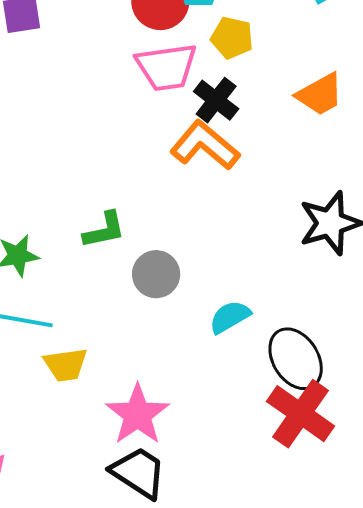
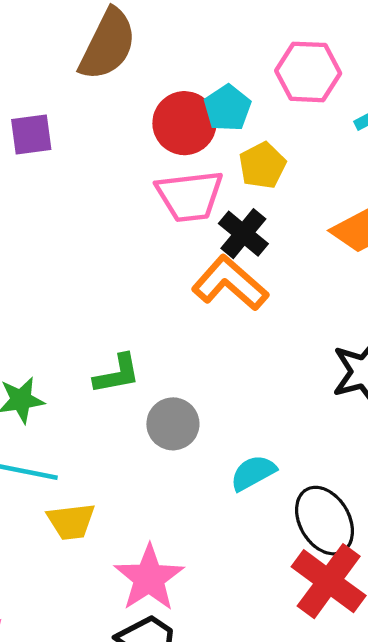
yellow pentagon: (232, 38) -> (262, 165), turned 30

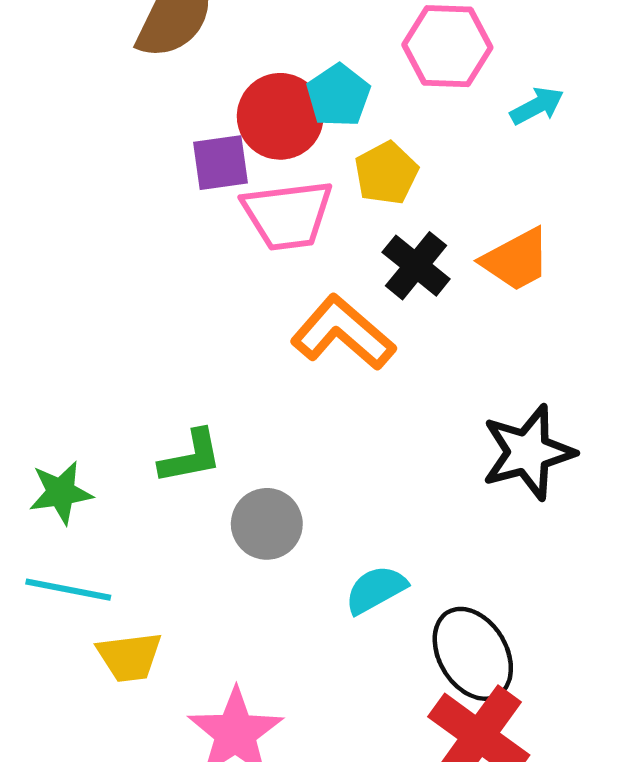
purple square: (31, 134) -> (220, 163), moved
black cross: (243, 234) -> (416, 266), moved

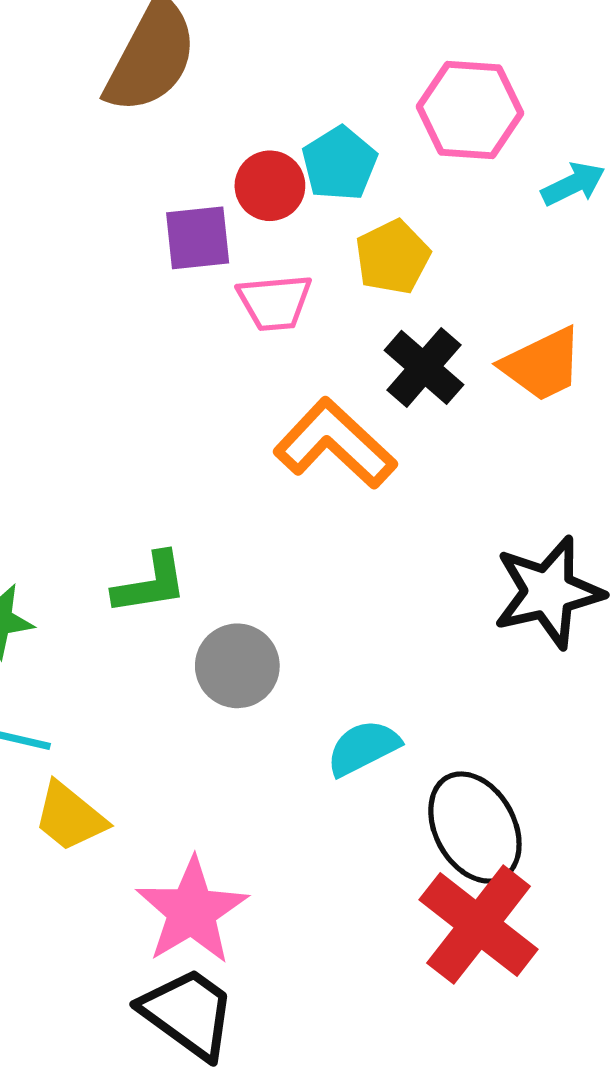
red circle: (280, 116) -> (270, 186), size x0.7
pink trapezoid: (288, 215) -> (275, 302), size x0.7
yellow trapezoid: (129, 657) -> (70, 817), turned 44

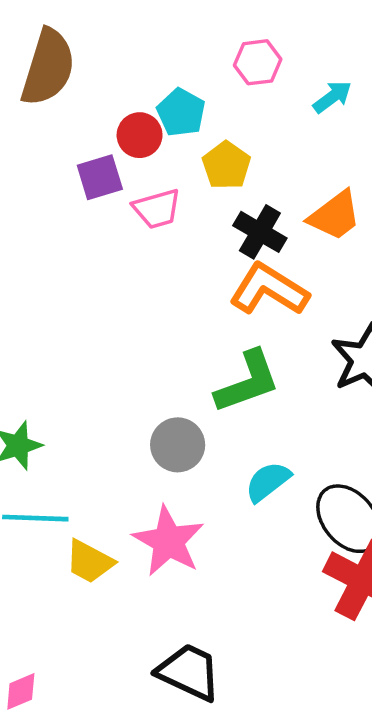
pink hexagon: (470, 110) -> (258, 62), size x0.7
orange L-shape: (335, 444) -> (269, 289), moved
green L-shape: (150, 583) -> (248, 382), moved, size x1.4
pink star: (192, 911) -> (168, 541), moved

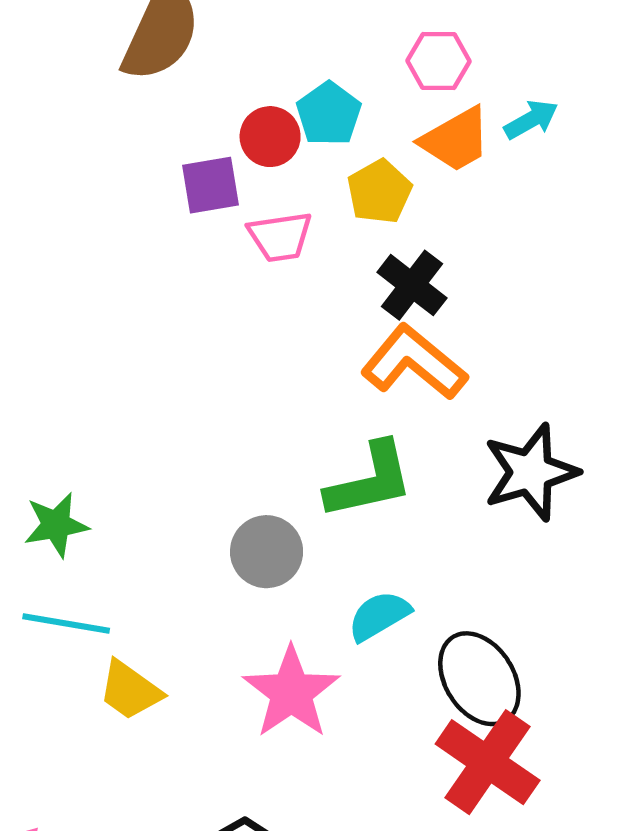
orange trapezoid: (335, 216) -> (456, 140), moved
pink star: (168, 541) -> (291, 692), moved

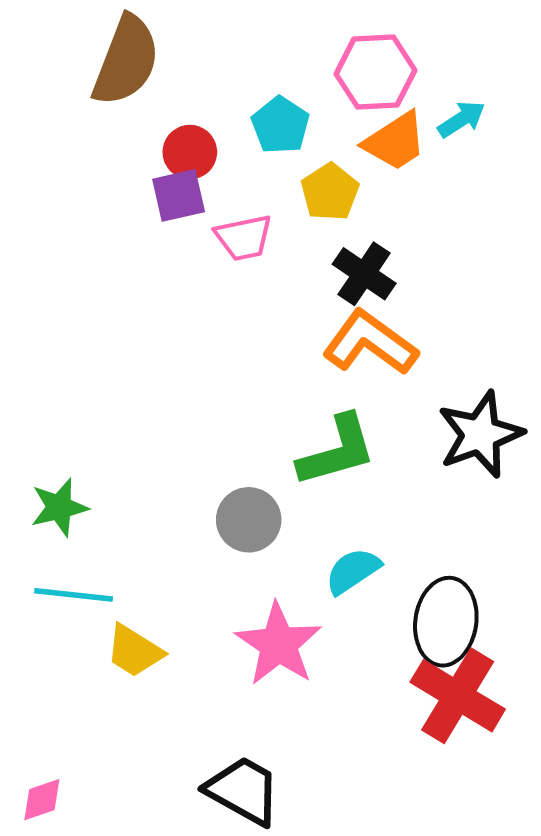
pink hexagon: (438, 61) -> (375, 72), size x1.4
red circle: (270, 137) -> (190, 152), moved
black ellipse: (479, 679) -> (446, 622), turned 44

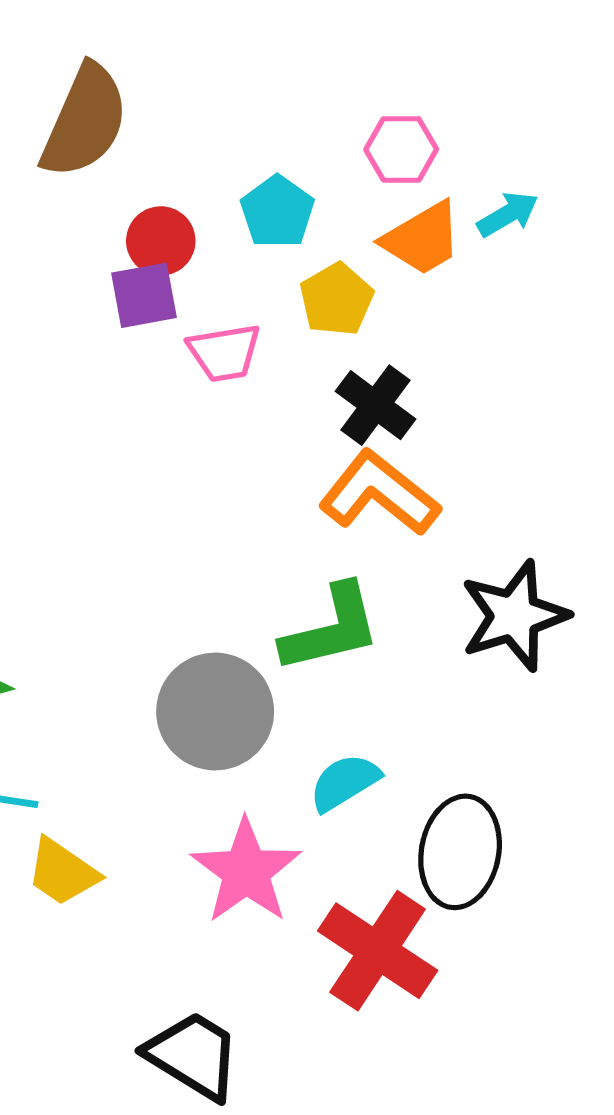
pink hexagon: (375, 72) -> (401, 149), size x0.7
gray circle: (249, 520) -> (215, 711), size x1.4
red cross: (458, 696) -> (378, 951), moved

